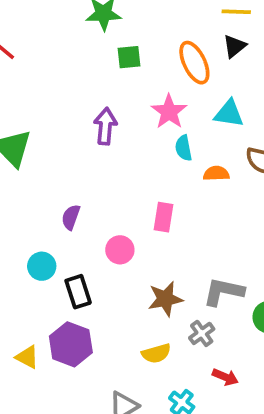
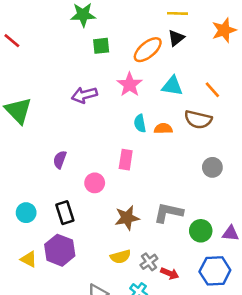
orange ellipse: (194, 63) -> (148, 50), turned 76
purple arrow: (105, 126) -> (84, 95), turned -110
cyan semicircle: (184, 148) -> (140, 123), moved
cyan circle: (42, 266) -> (26, 213), moved
gray cross: (202, 333) -> (149, 262), moved

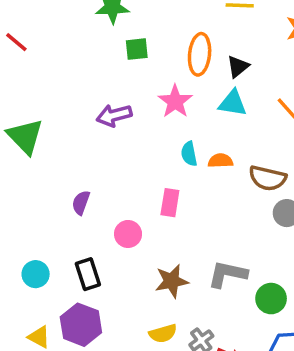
black triangle: (176, 38) -> (238, 67), moved
orange ellipse: (148, 50) -> (200, 54), turned -44
brown semicircle: (198, 120) -> (268, 178), moved

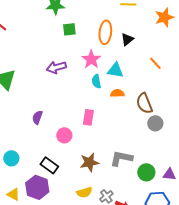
cyan triangle: (233, 103) -> (115, 70), moved
cyan semicircle: (189, 154) -> (96, 81), moved
brown semicircle: (268, 178) -> (144, 103), turned 55
black rectangle: (88, 274) -> (49, 165), moved, turned -36

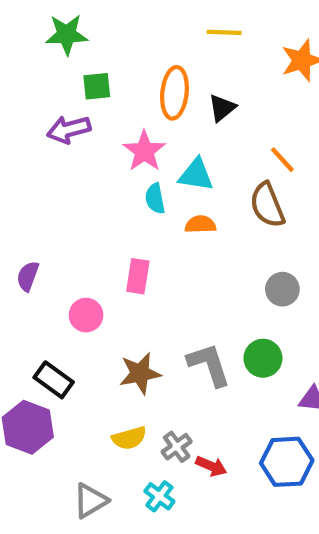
purple arrow: (56, 67) -> (69, 129), moved
brown semicircle: (144, 103) -> (267, 205), moved
gray L-shape: (121, 158) -> (209, 365), turned 60
green circle: (146, 172) -> (263, 358), moved

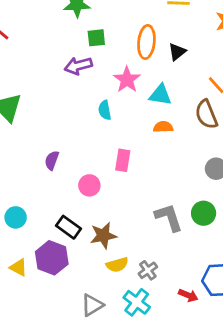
cyan semicircle: (155, 199) -> (105, 110), moved
brown star: (140, 373) -> (103, 236), moved
red arrow: (211, 466) -> (188, 295), moved
cyan cross: (159, 496) -> (137, 302), size x1.4

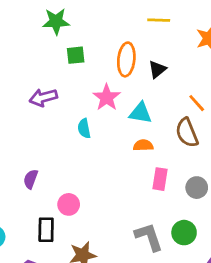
purple arrow: (78, 66) -> (43, 97), moved
pink rectangle: (123, 160) -> (160, 179), moved
black rectangle: (68, 227) -> (46, 230), moved, turned 55

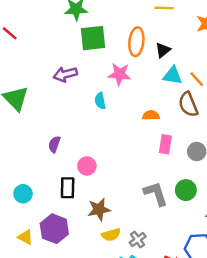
green square: (76, 55) -> (93, 38), size x1.6
pink star: (107, 97) -> (119, 74), turned -30
cyan triangle: (140, 113) -> (173, 75), moved

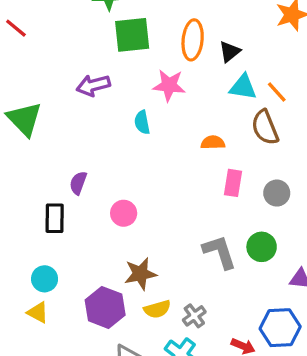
black rectangle: (68, 188) -> (55, 218), moved
cyan circle: (23, 194) -> (45, 279), moved
purple hexagon: (54, 229) -> (105, 307), moved

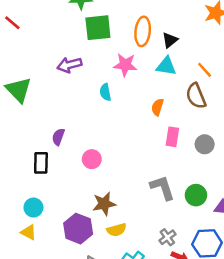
cyan triangle: (243, 87) -> (166, 66), moved
orange semicircle: (213, 143) -> (157, 107), turned -70
green circle: (262, 247) -> (196, 195), moved
gray cross: (194, 316) -> (167, 237), moved

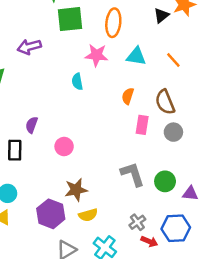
black triangle: (170, 40) -> (161, 15), moved
purple arrow: (69, 65) -> (29, 47), moved
brown semicircle: (196, 96) -> (165, 102), moved

